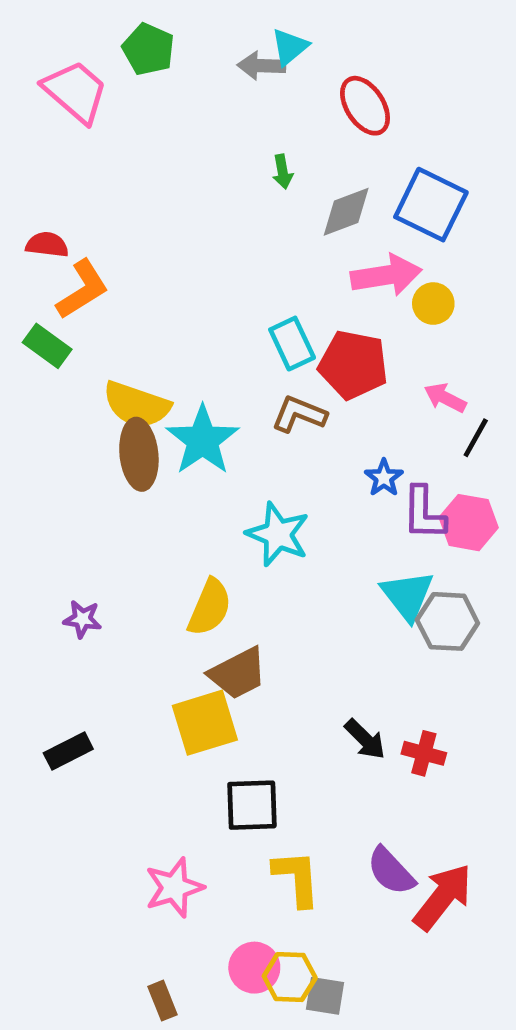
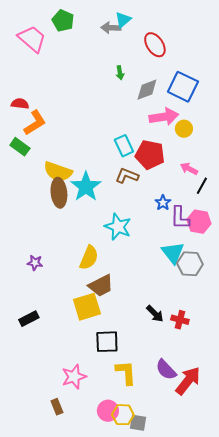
brown rectangle: (162, 1001) -> (57, 407), moved

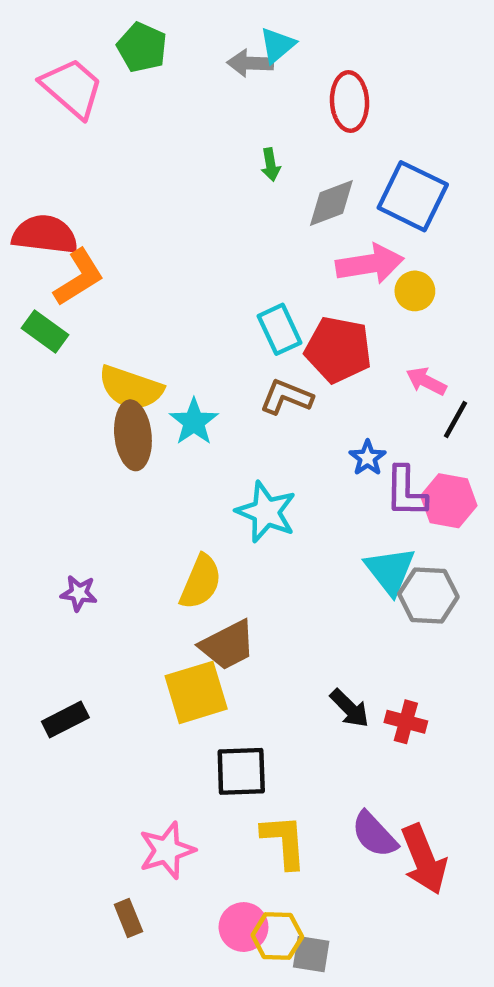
red ellipse: (155, 45) -> (349, 101), turned 30
red semicircle: (20, 104) -> (45, 235), size x1.6
cyan star: (86, 187) -> (194, 422), size x0.7
red arrow: (188, 381) -> (424, 859), turned 120

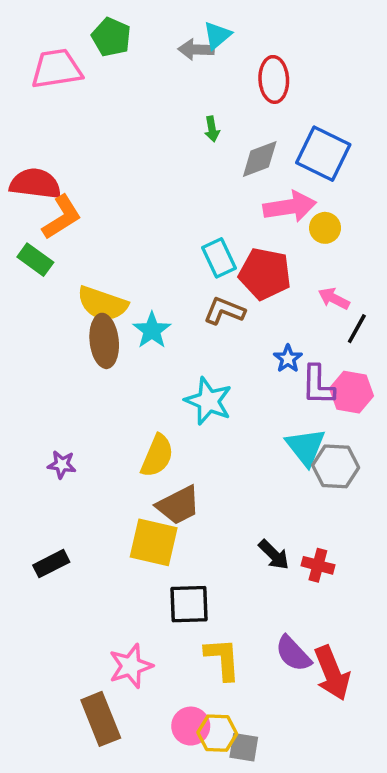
pink trapezoid: (72, 88) -> (56, 69), turned -50
yellow square: (196, 692) -> (154, 542), turned 30
brown rectangle: (128, 918) -> (101, 719), size x1.8

